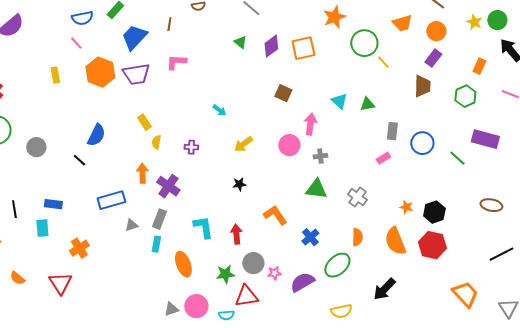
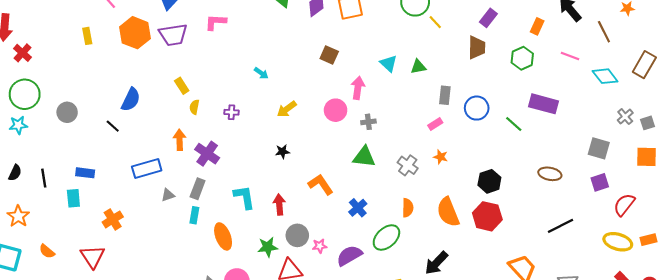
orange star: (406, 207) -> (441, 157), moved

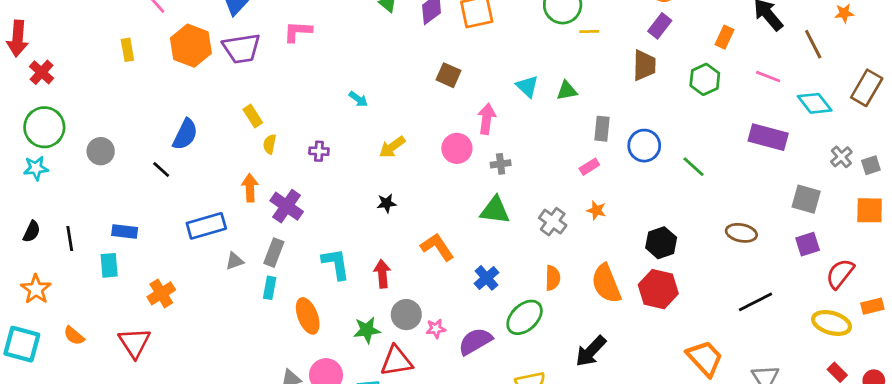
yellow line: (435, 22) -> (589, 31), turned -48
purple rectangle: (544, 104) -> (768, 137), moved
orange rectangle: (649, 240) -> (872, 306), moved

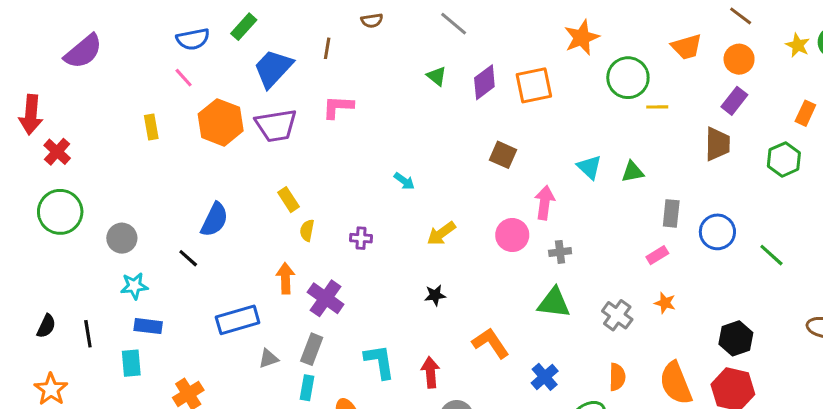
cyan star: (36, 168) -> (134, 286), moved

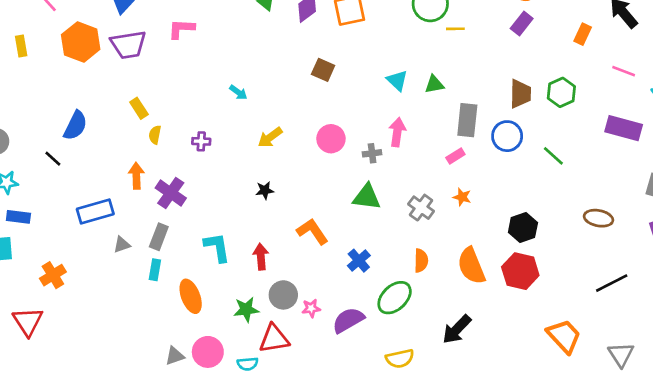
brown trapezoid: (717, 144) -> (520, 94), moved
green hexagon: (784, 159) -> (561, 92), moved
pink arrow: (545, 203) -> (397, 132), moved
gray rectangle: (671, 213) -> (467, 120), size x1.4

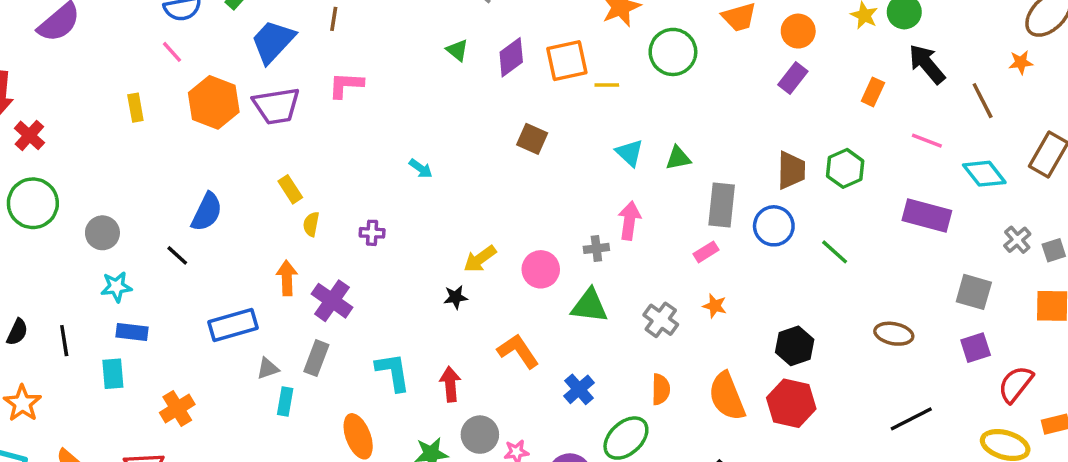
yellow line: (455, 29) -> (607, 85), moved
yellow arrow: (270, 137) -> (480, 259), moved
pink circle: (331, 139) -> (541, 269), moved
cyan rectangle: (155, 270) -> (285, 402), moved

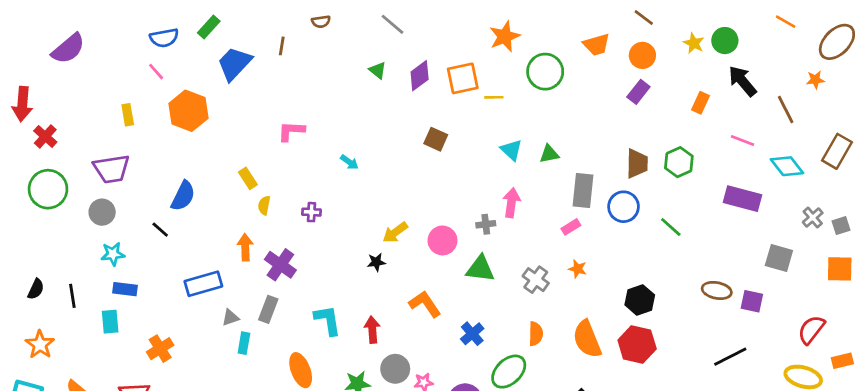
pink L-shape: (346, 85) -> (291, 131), moved
purple trapezoid: (276, 106) -> (112, 169), moved
purple square: (976, 348) -> (752, 301), moved, turned 30

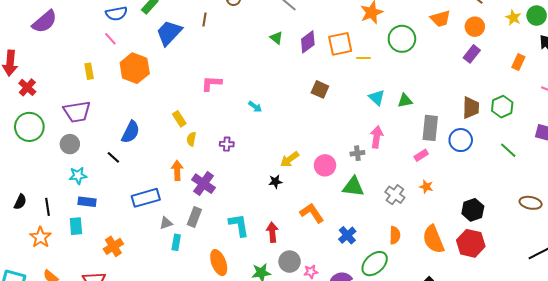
green line: (671, 227) -> (508, 150), moved
orange star: (40, 345) -> (40, 237), moved

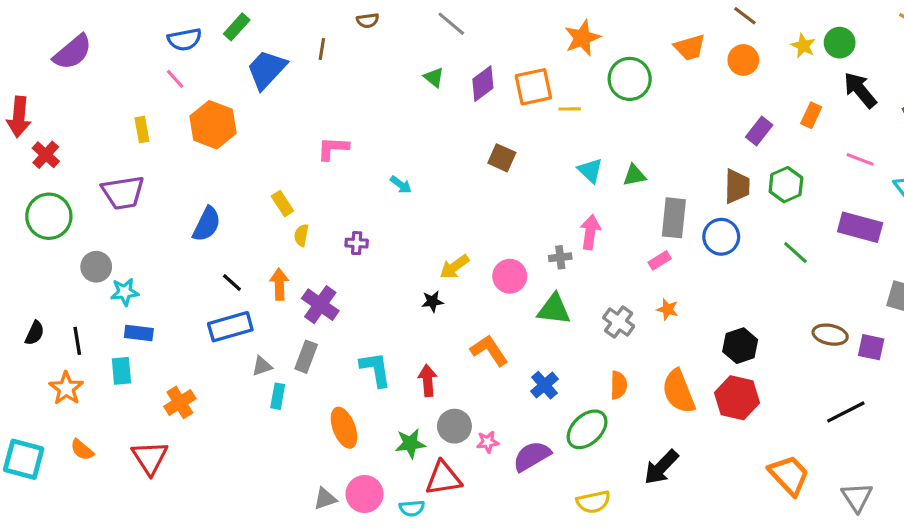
purple rectangle: (472, 54) -> (759, 131), moved
gray circle: (70, 144) -> (96, 267), moved
black line: (113, 157) -> (232, 283), moved

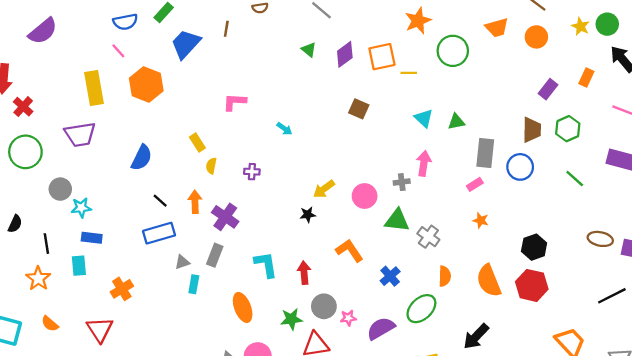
yellow rectangle: (142, 129) -> (94, 88), size x1.8
gray cross: (619, 322) -> (428, 237), moved
black semicircle: (35, 333) -> (15, 224), moved

